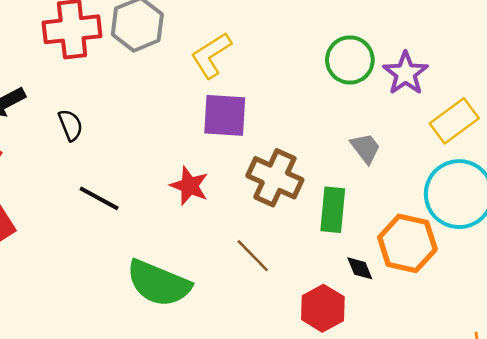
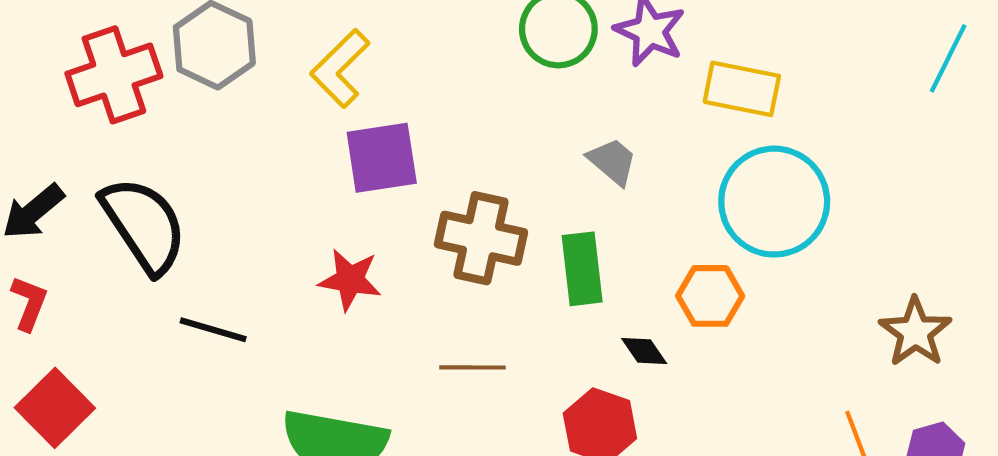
yellow rectangle: (454, 121) -> (742, 89), turned 60
black semicircle: (70, 125) -> (144, 225), size x2.0
orange hexagon: (407, 243) -> (710, 296), size x0.7
brown line: (253, 256) -> (473, 367), turned -33

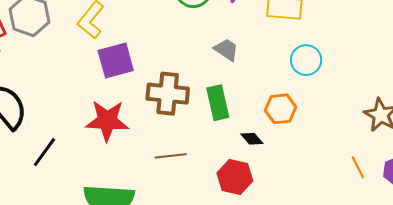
cyan circle: (774, 202) -> (306, 60), size x0.6
red star: (350, 280) -> (107, 121), size x1.4
black line: (213, 330) -> (44, 152), turned -64

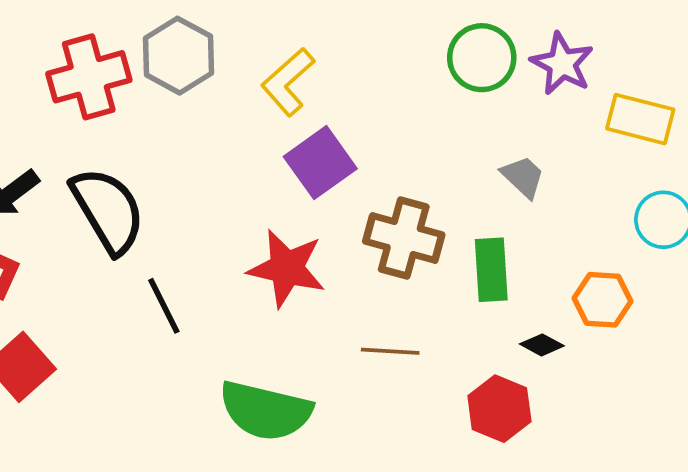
purple square: (116, 61) -> (320, 163), turned -30
black diamond: (252, 139) -> (542, 345), turned -30
black line: (44, 152) -> (164, 306), turned -72

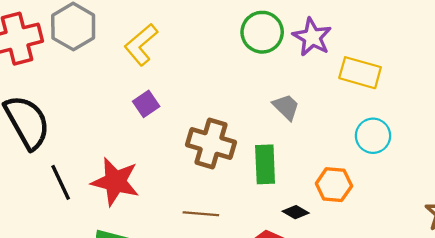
purple square: (320, 163) -> (146, 104), moved, size x0.6
red star: (287, 268) -> (115, 182), moved

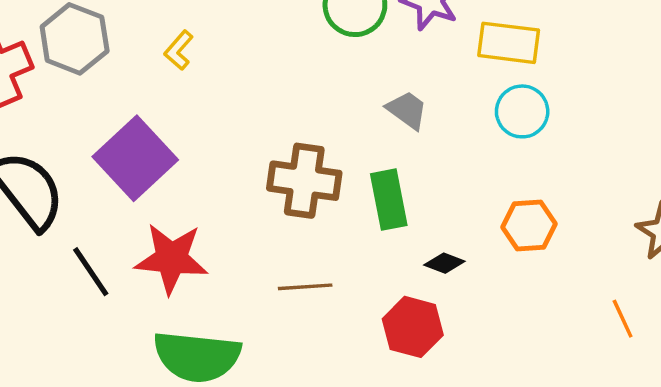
yellow L-shape: (141, 45) -> (179, 50), size x0.6
purple square: (146, 104) -> (135, 158), moved, size x2.0
cyan circle: (373, 136) -> (522, 111), moved
orange hexagon: (334, 185) -> (529, 225), moved

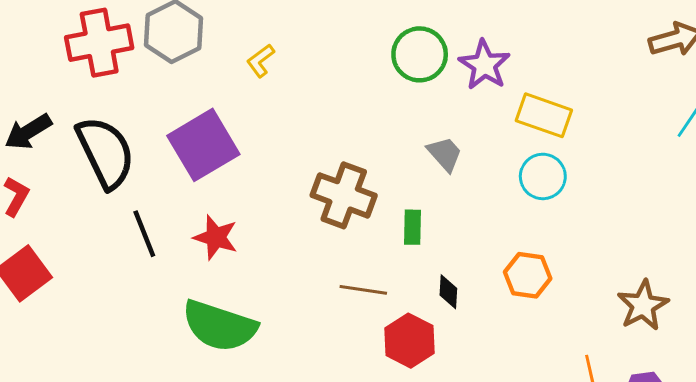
green rectangle: (389, 200) -> (413, 227), size x0.7
red star: (171, 258) -> (216, 237), size x0.7
black diamond: (444, 263) -> (448, 292), turned 60
brown line: (305, 287) -> (363, 290), moved

